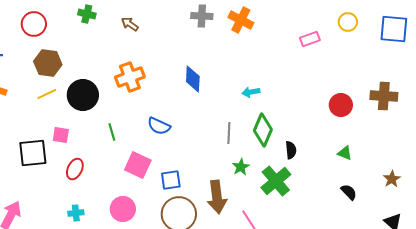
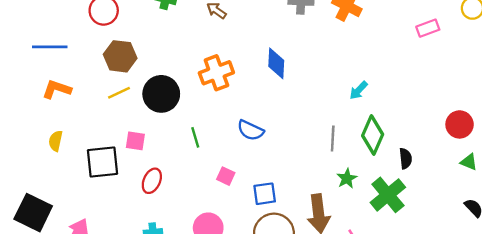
blue diamond: (193, 79) -> (276, 63), moved
cyan arrow: (251, 92) -> (359, 90), turned -36
red circle: (341, 105) -> (460, 124), moved
pink square: (138, 165) -> (226, 176), size x0.6

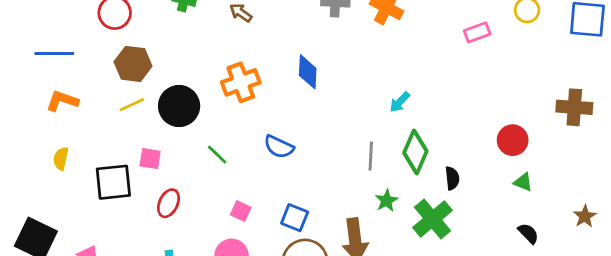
green line: (195, 137) -> (217, 155), turned -30
pink square: (226, 176) -> (241, 211), moved
blue square: (265, 194) -> (295, 218), turned 30

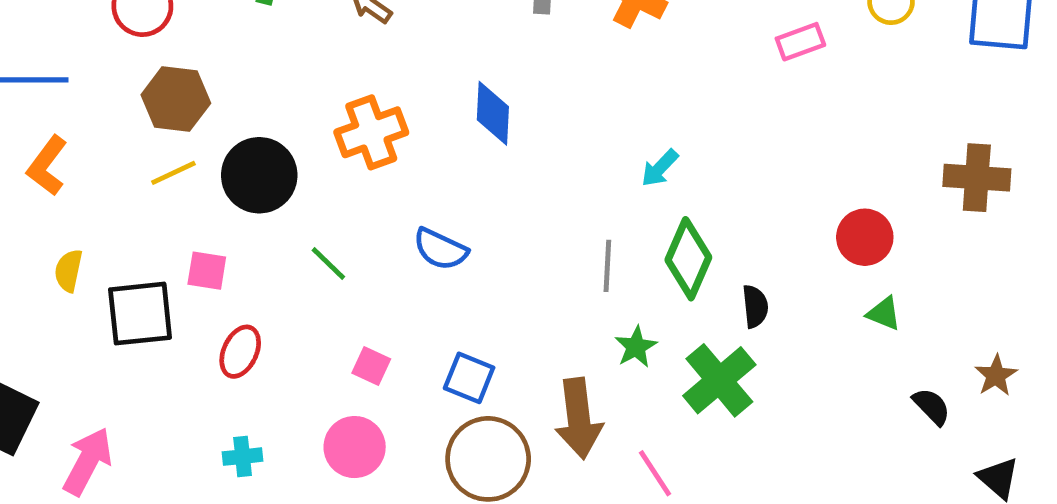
orange L-shape: (62, 101) -> (47, 166), turned -72
yellow semicircle: (61, 159) -> (68, 271), moved
black semicircle: (528, 233) -> (932, 406), moved

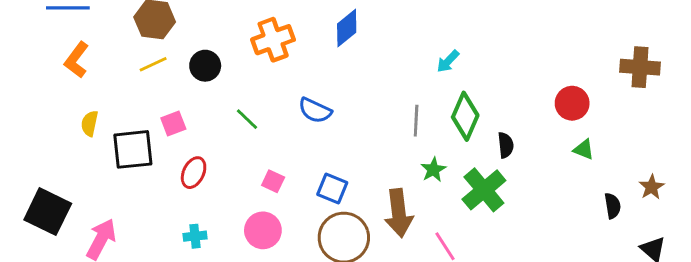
blue diamond: (493, 113) -> (347, 28), turned 48
black circle: (259, 175) -> (205, 66), size x0.7
pink square: (207, 271) -> (173, 123), turned -30
black semicircle: (932, 406) -> (613, 206), turned 35

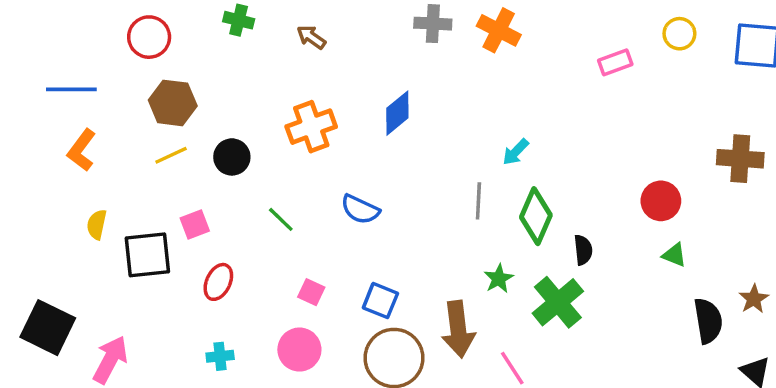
gray line: (416, 121) -> (478, 201), moved
black semicircle: (613, 206) -> (708, 321), size x1.5

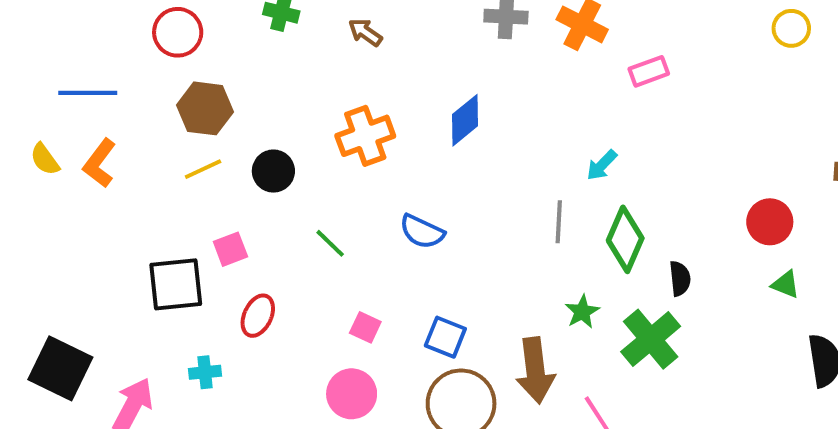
pink rectangle: (615, 62) -> (649, 71), moved
yellow semicircle: (97, 225) -> (45, 159), moved, turned -48
cyan cross: (220, 356) -> (205, 372), moved

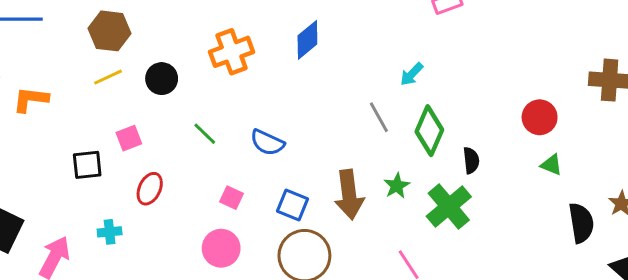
orange L-shape: (99, 163) -> (31, 99), moved, turned 60
gray line: (559, 222) -> (379, 117), turned -32
blue semicircle: (422, 232) -> (267, 143), moved
black square: (176, 284) -> (87, 165), size x0.7
brown arrow: (535, 370) -> (349, 195), moved

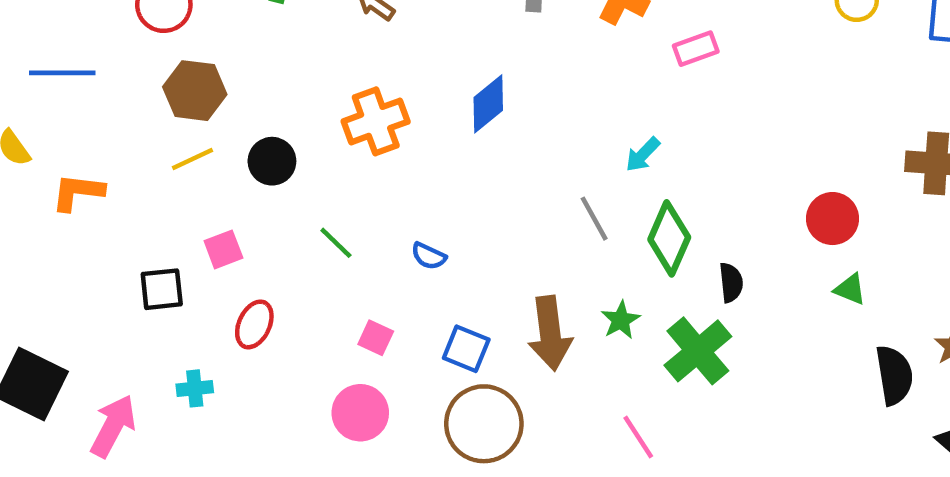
blue semicircle: (267, 143) -> (429, 256), size x0.7

